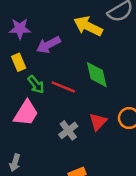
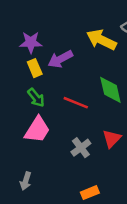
yellow rectangle: (19, 62) -> (35, 68), moved
green arrow: (36, 85) -> (36, 98), moved

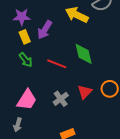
purple arrow: (60, 59) -> (45, 30), turned -30
pink trapezoid: (37, 130) -> (27, 100), moved

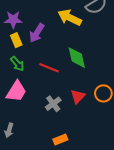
pink trapezoid: (27, 100) -> (16, 91), moved

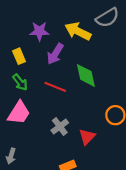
purple star: (13, 20) -> (39, 31), moved
purple arrow: (37, 33) -> (55, 54), moved
red triangle: (78, 97) -> (87, 137), moved

